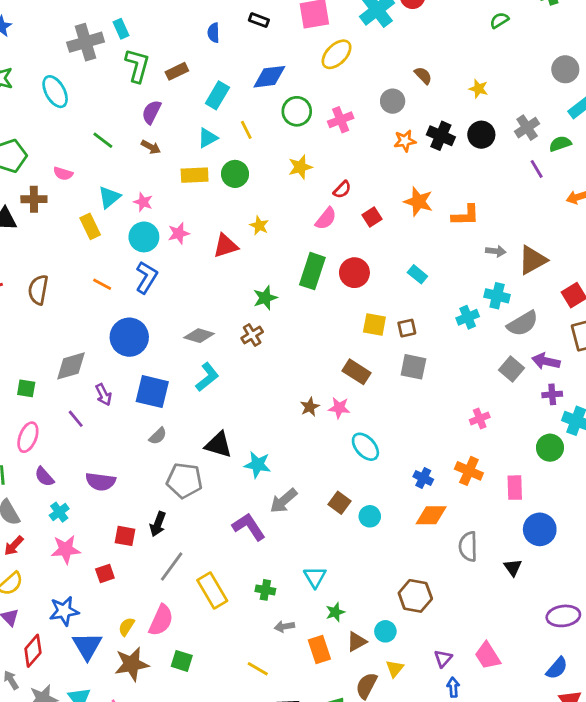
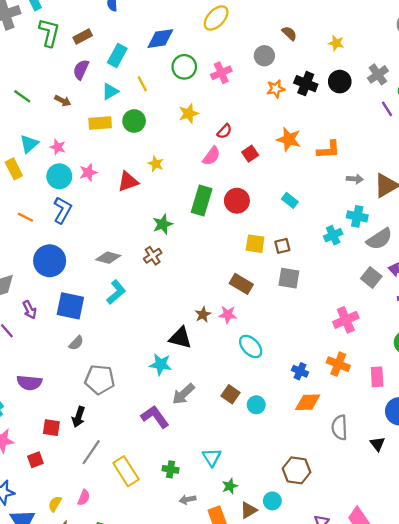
purple semicircle: (151, 112) -> (81, 70), moved
pink cross: (480, 419) -> (346, 320), size x1.5
black triangle: (218, 445) -> (180, 338), moved
pink semicircle: (161, 620) -> (84, 498), size x0.6

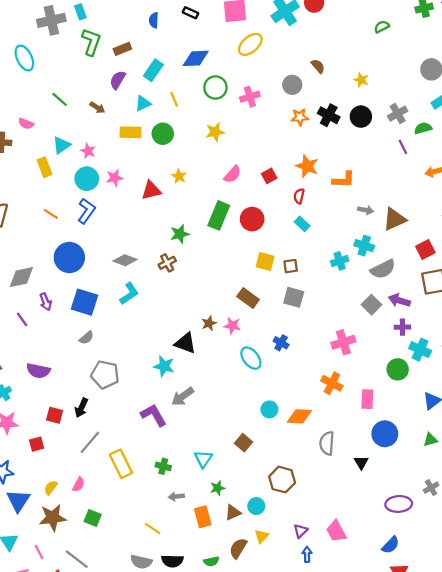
red semicircle: (224, 131) -> (299, 196), moved, turned 144
blue cross: (300, 371) -> (281, 343), moved
brown square: (230, 394) -> (243, 443), moved
cyan circle: (256, 405) -> (269, 409), moved

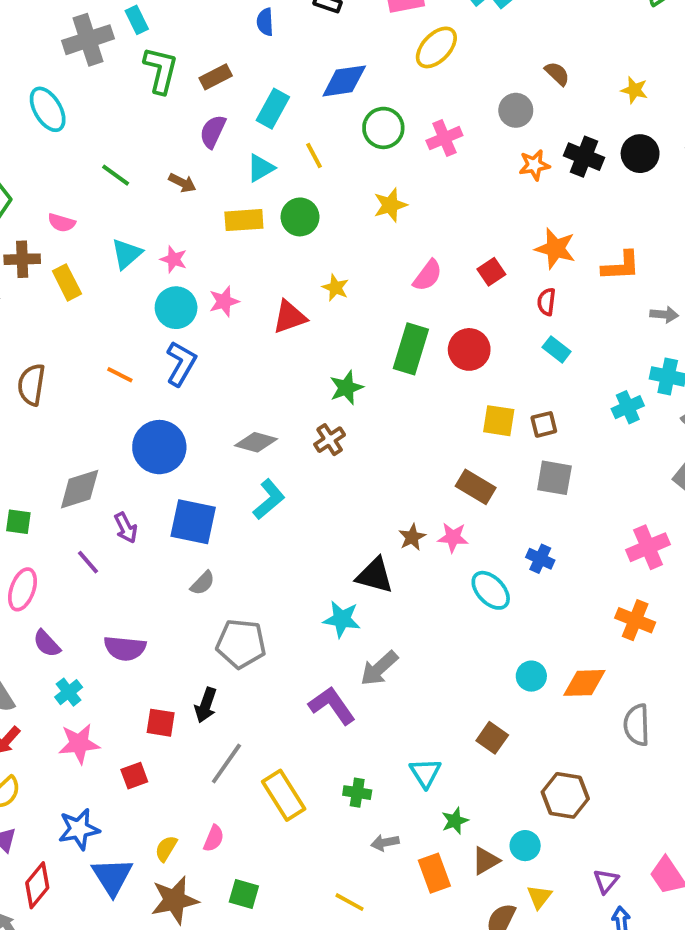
yellow rectangle: (45, 167) -> (67, 282), moved

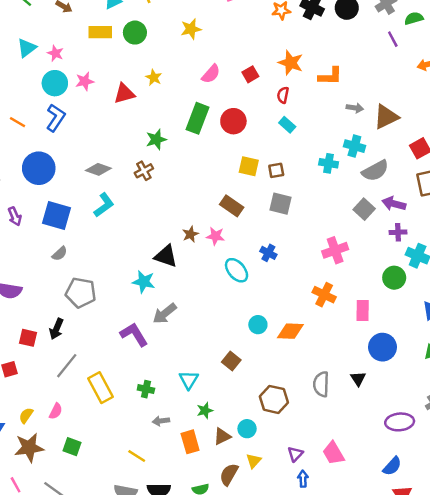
cyan cross: (628, 407) -> (329, 163), turned 30
gray semicircle: (637, 725) -> (321, 384), moved

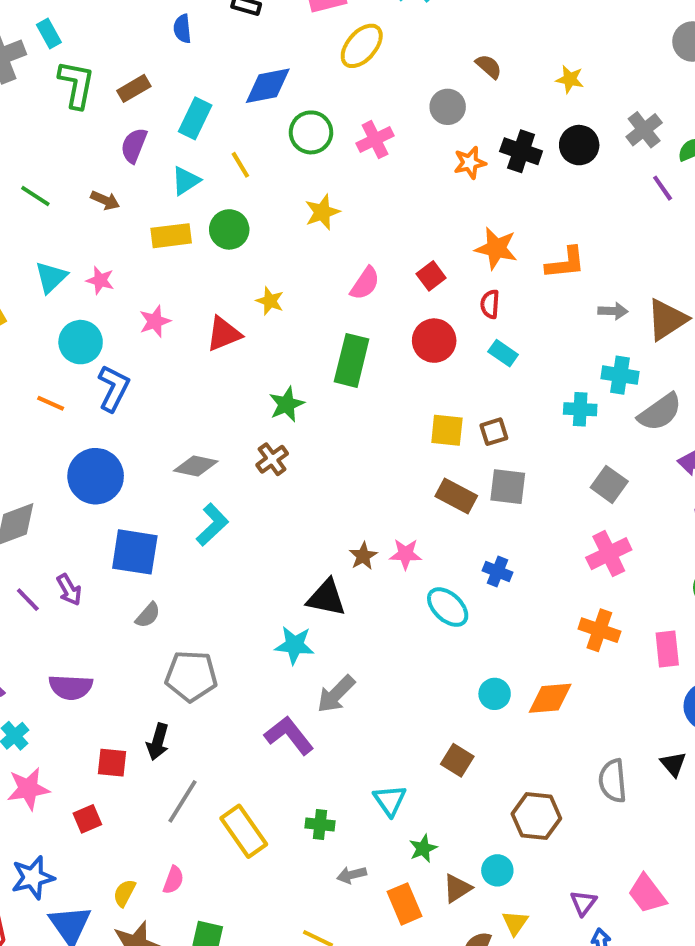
cyan circle: (55, 83) -> (81, 342), moved
red circle: (233, 121) -> (434, 341), moved
brown rectangle: (232, 206) -> (456, 496), moved
gray square: (364, 209) -> (609, 484), moved
purple arrow: (15, 216) -> (69, 590), moved

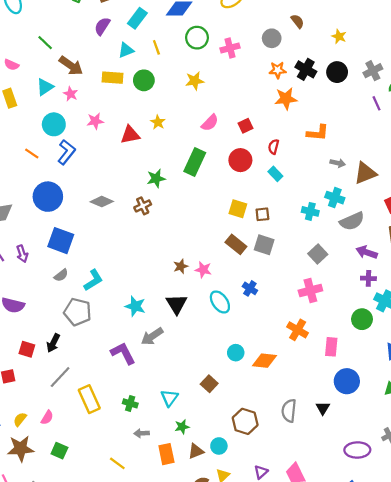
brown arrow: (105, 200) -> (71, 66), moved, size x1.6
orange star: (496, 248) -> (286, 99), moved, turned -30
cyan L-shape: (212, 525) -> (93, 280), moved
black triangle: (326, 598) -> (177, 304), moved, turned 35

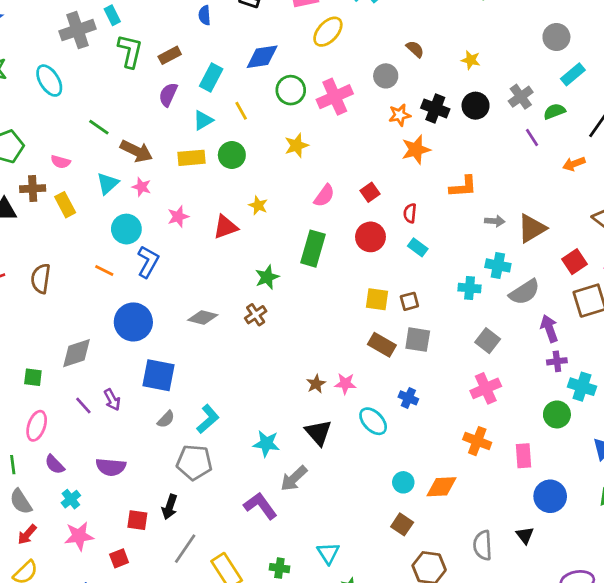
pink cross: (230, 48) -> (335, 97), size x1.4
purple arrow: (367, 252) -> (549, 329), turned 60
brown square: (209, 384) -> (402, 524), moved

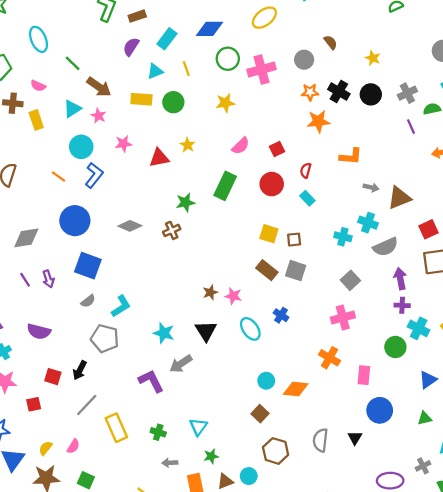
cyan ellipse: (49, 81) -> (39, 39), moved

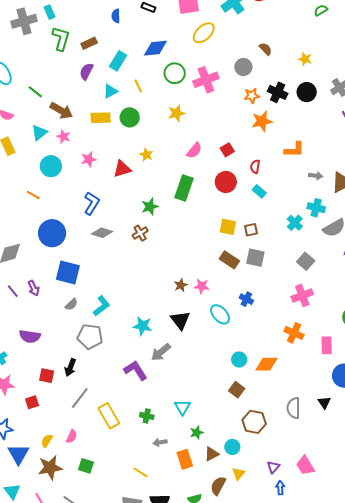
blue L-shape: (94, 175) -> (92, 203), moved
cyan cross: (343, 237) -> (295, 223), turned 35

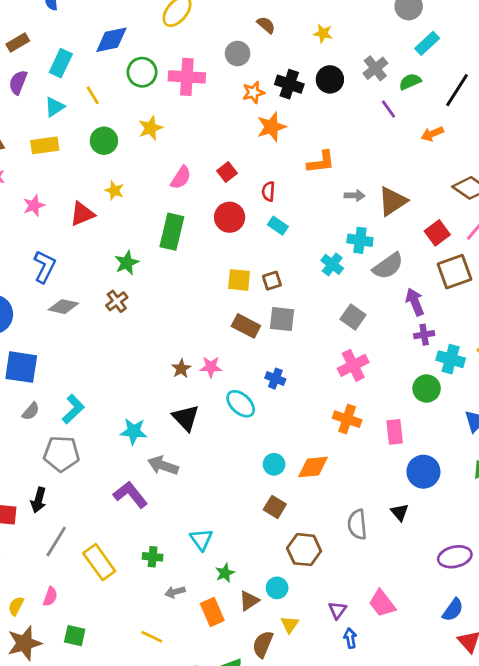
pink cross: (206, 80) -> (187, 77), turned 30
green circle: (130, 117) -> (104, 141), moved
gray arrow: (161, 352) -> (163, 465), turned 65

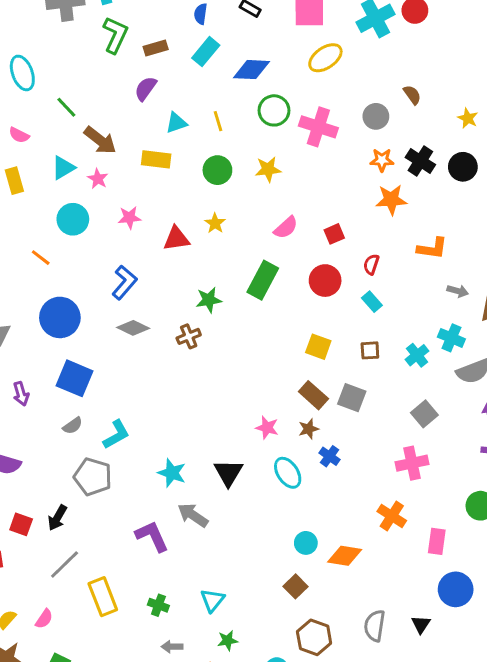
cyan rectangle: (61, 63) -> (206, 52), moved
brown square: (272, 281) -> (370, 350), moved
brown star: (181, 369) -> (309, 429), moved

